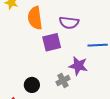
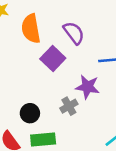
purple semicircle: (69, 23) -> (74, 33), turned -132
purple square: (52, 42) -> (53, 58), turned -30

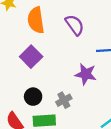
purple square: (53, 58) -> (31, 57), moved
gray cross: (69, 106) -> (64, 100), moved

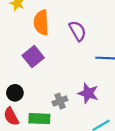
purple star: (86, 74) -> (88, 93), moved
black circle: (33, 97) -> (15, 93), moved

